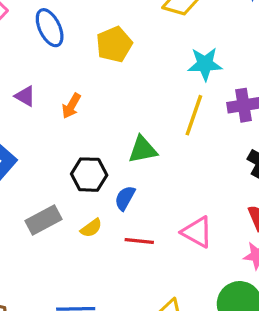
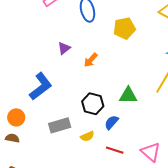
purple triangle: (25, 96) -> (64, 48), turned 40

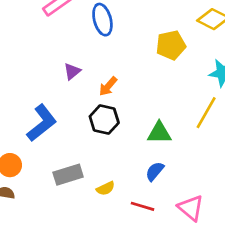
yellow pentagon: (124, 28) -> (171, 45), moved
black hexagon: (93, 104) -> (104, 120), moved
blue semicircle: (111, 122) -> (155, 171), moved

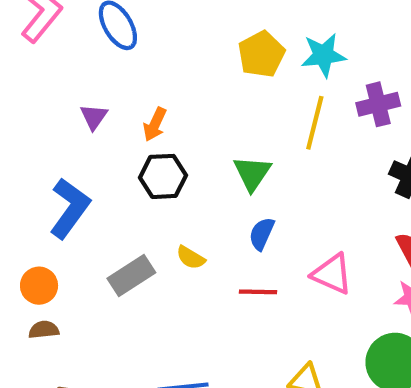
yellow pentagon: (171, 45) -> (261, 54), moved
green triangle: (159, 133) -> (252, 173), turned -40
yellow semicircle: (106, 188) -> (191, 258), moved, turned 72

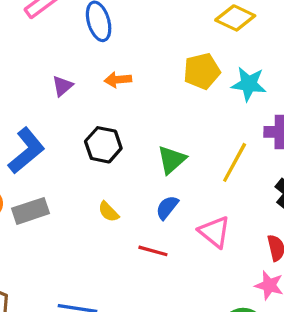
yellow line: (315, 123) -> (235, 162), moved
orange arrow: (155, 124) -> (118, 80), moved, turned 45
pink triangle: (332, 274) -> (215, 232), moved
gray rectangle: (131, 275) -> (30, 211), moved

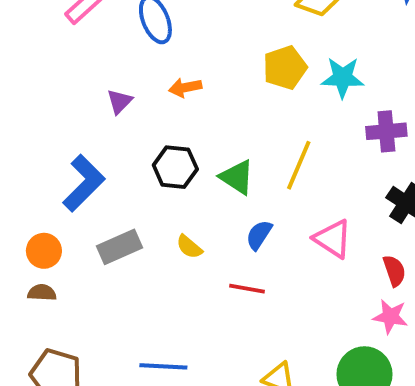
green triangle: (172, 160) -> (237, 177), moved, turned -40
yellow line: (235, 162) -> (299, 165), moved
gray rectangle: (30, 211) -> (120, 247), moved
pink triangle: (215, 232) -> (333, 239), moved

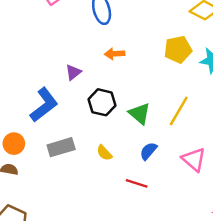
purple triangle: (120, 101) -> (73, 72), moved

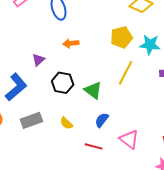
yellow line: (179, 111) -> (126, 73), moved
pink triangle: (194, 159) -> (129, 139), moved

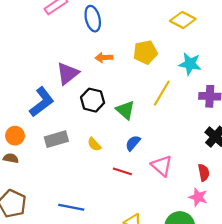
yellow pentagon: (121, 37) -> (145, 52), moved
purple triangle: (38, 60) -> (68, 74), size x1.6

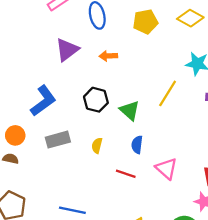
yellow pentagon: (145, 52) -> (145, 22), moved
purple triangle: (68, 74) -> (67, 50), moved
blue semicircle: (133, 143) -> (137, 145), turned -35
yellow semicircle: (94, 144) -> (97, 145), turned 56

